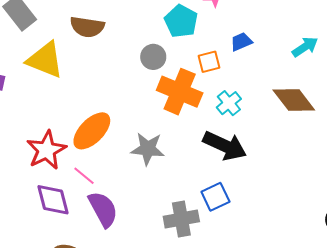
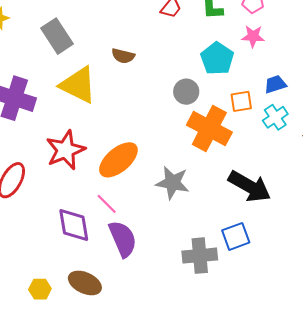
brown semicircle: (87, 27) -> (123, 56), size x0.7
cyan cross: (229, 103) -> (275, 117), moved
red star: (46, 150) -> (65, 150), moved

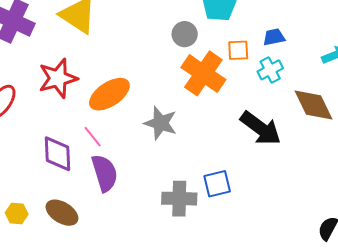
black arrow: (250, 186) -> (261, 128), moved

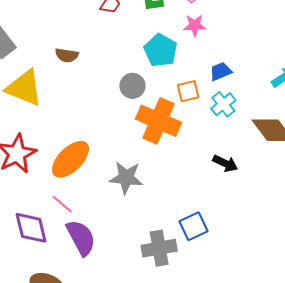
black arrow: (261, 128) -> (225, 163), size x0.6

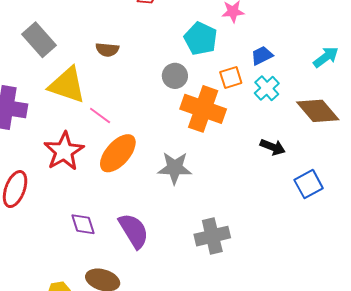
pink line: (62, 204) -> (100, 115), moved
blue square: (193, 226) -> (309, 184), moved
purple diamond: (31, 228) -> (83, 224), size x0.7

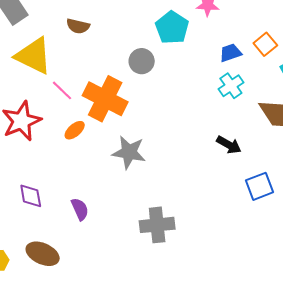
orange square: (231, 78) -> (265, 44), moved, turned -30
orange cross: (203, 109) -> (105, 99), moved
orange ellipse: (118, 153) -> (75, 130), size x0.5
purple semicircle: (134, 231) -> (80, 209), size x0.6

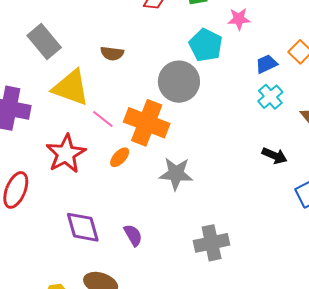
gray circle: (142, 61) -> (179, 82), size x1.6
purple diamond: (31, 196) -> (83, 227), size x1.4

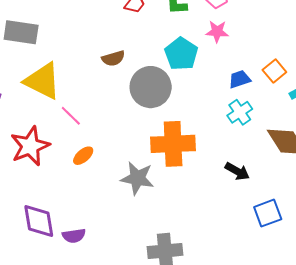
gray rectangle: (44, 41) -> (21, 32), turned -48
brown semicircle: (112, 53) -> (113, 58), moved, turned -30
orange cross: (147, 123) -> (173, 144), moved, turned -30
purple semicircle: (133, 235) -> (74, 236), moved, turned 105

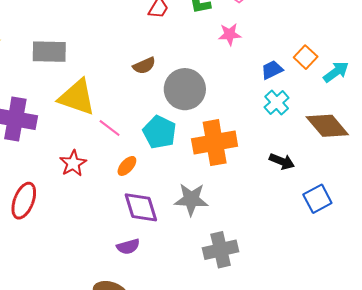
pink star: (217, 31) -> (230, 34), moved
cyan pentagon: (181, 54) -> (160, 132), moved
red star: (30, 146) -> (73, 163), size x0.7
gray star: (137, 178) -> (191, 199), moved
purple diamond: (39, 221) -> (141, 207), moved

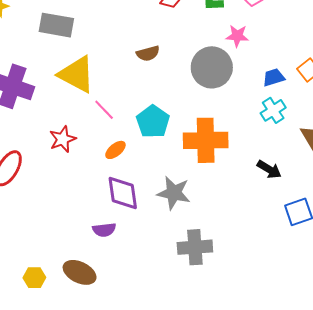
gray circle: (185, 89) -> (212, 67), moved

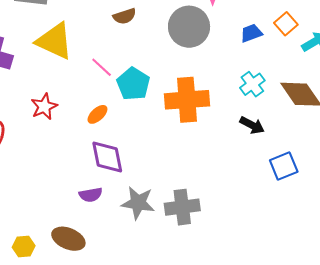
pink line: (104, 110) -> (102, 67), moved
cyan cross: (273, 110) -> (252, 84), moved
gray star: (174, 193) -> (138, 203), moved

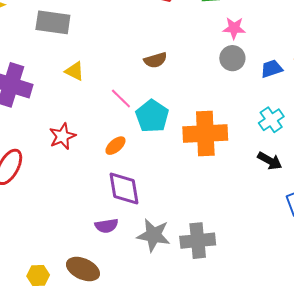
brown semicircle: (125, 16) -> (155, 60), moved
gray circle: (189, 27) -> (232, 58), moved, size x0.6
yellow triangle: (54, 41) -> (75, 71), size x0.5

